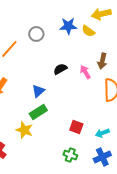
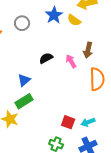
blue star: (68, 26) -> (54, 15), turned -30
red square: (76, 127) -> (68, 122), moved

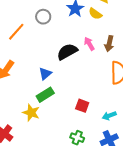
black semicircle: (46, 58) -> (67, 52), size x1.5
pink arrow: (71, 61) -> (89, 44), moved
red square: (68, 122) -> (82, 106), moved

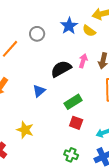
pink arrow: (89, 44) -> (83, 61), turned 48
green rectangle: (45, 95) -> (73, 102), moved

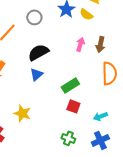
black semicircle: (61, 69) -> (38, 52), moved

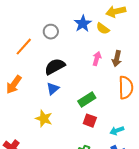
yellow star: (22, 113) -> (44, 119), moved

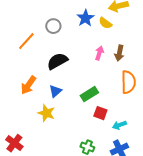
orange arrow: (14, 85) -> (28, 85), moved
blue triangle: (53, 89) -> (55, 91), moved
red square: (90, 121) -> (100, 113), moved

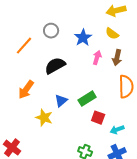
blue star: (85, 18) -> (83, 38), moved
yellow semicircle: (105, 23) -> (112, 34), moved
blue triangle: (55, 91) -> (61, 101), moved

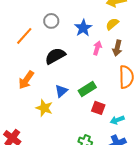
yellow semicircle: (112, 34) -> (112, 24), turned 104

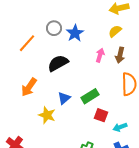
blue star: (83, 28) -> (75, 33), moved

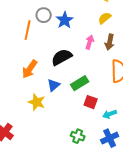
orange line: (27, 43) -> (28, 30), moved, turned -30
black semicircle: (58, 63) -> (62, 57), moved
orange arrow: (29, 87) -> (30, 69), moved

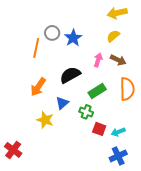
brown arrow: (110, 42) -> (118, 60), turned -77
green rectangle: (80, 83) -> (97, 91), moved
red square: (91, 102) -> (99, 129), moved
green cross: (78, 136) -> (86, 112), moved

